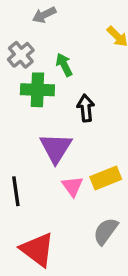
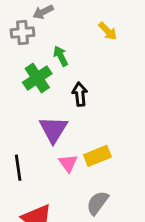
gray cross: (21, 55) -> (23, 33), moved, turned 35
green cross: (37, 90) -> (37, 78), turned -36

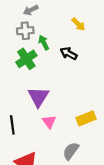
gray cross: (23, 33) -> (25, 31), moved
black arrow: (80, 94) -> (69, 53), moved, turned -56
yellow rectangle: (97, 156) -> (86, 118), moved

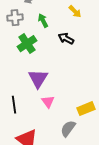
gray cross: (25, 31) -> (15, 18), moved
green arrow: (44, 43) -> (43, 21), moved
yellow rectangle: (86, 118) -> (86, 109), moved

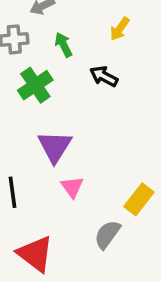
yellow arrow: (75, 12) -> (120, 29), turned 80
yellow rectangle: (86, 109) -> (139, 199), turned -30

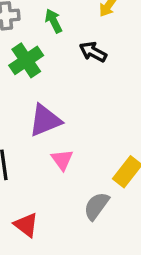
purple triangle: (55, 147) -> (45, 120), turned 36
red triangle: (35, 254) -> (26, 225), size x0.7

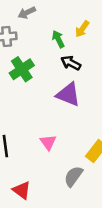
green arrow: (54, 21) -> (58, 39), moved
purple triangle: (45, 120) -> (68, 94), moved, turned 44

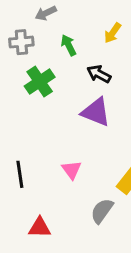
green arrow: (58, 39) -> (69, 45), moved
red triangle: (22, 190) -> (40, 228), turned -36

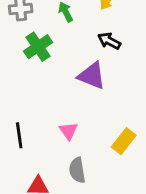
black arrow: (99, 74) -> (109, 41), moved
gray semicircle: (102, 211) -> (77, 170), moved, turned -45

